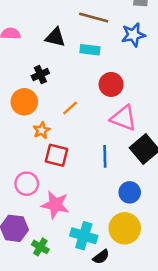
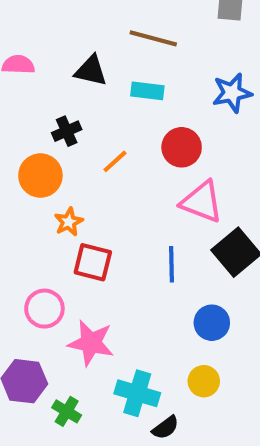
blue star: (133, 35) -> (232, 93), moved
orange line: (70, 108) -> (115, 161), moved
yellow circle: (125, 228) -> (204, 381), size x0.6

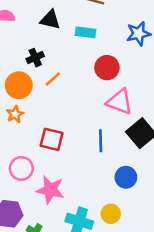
orange line: (115, 161) -> (53, 79), moved
orange star: (69, 222) -> (15, 114), moved
yellow circle: (204, 381) -> (111, 214), moved

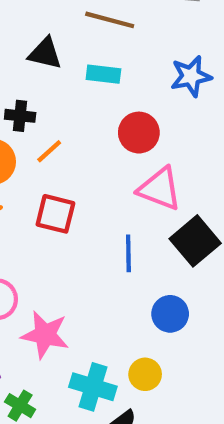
black cross: (35, 58) -> (20, 116), turned 30
red square: (52, 139) -> (55, 214), moved

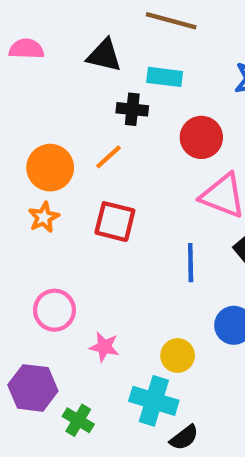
black cross: (20, 116) -> (132, 109), moved
pink star: (45, 335) -> (104, 347), size x0.6
yellow circle: (145, 374) -> (178, 356), moved

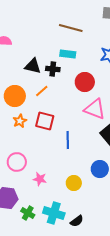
black triangle: (104, 55) -> (33, 66), moved
orange star: (44, 217) -> (20, 121), moved
blue line: (191, 263) -> (68, 140), moved
cyan cross: (154, 401) -> (54, 213), moved

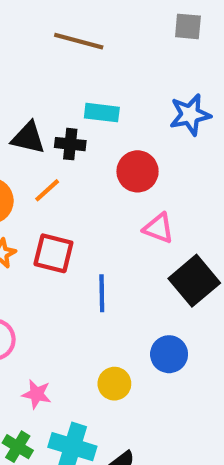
brown line: (71, 28) -> (79, 41), moved
pink triangle: (95, 109) -> (159, 228), size x0.7
pink star: (40, 179) -> (37, 394), moved

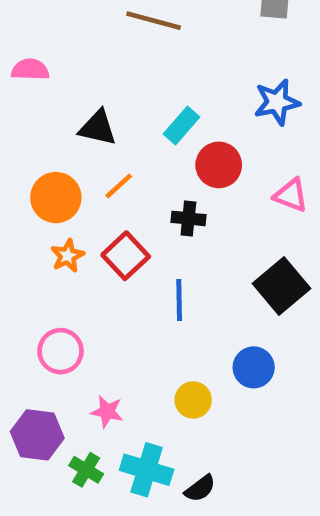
cyan rectangle: (102, 113) -> (181, 125), moved, turned -56
black cross: (70, 144) -> (188, 218), moved
pink triangle: (159, 228) -> (291, 195), moved
red square: (53, 253) -> (126, 256), turned 33

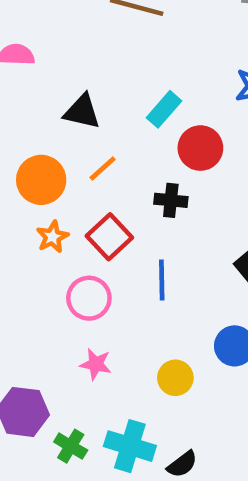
pink circle: (61, 351) -> (89, 298), moved
pink star: (107, 412) -> (96, 364), moved

